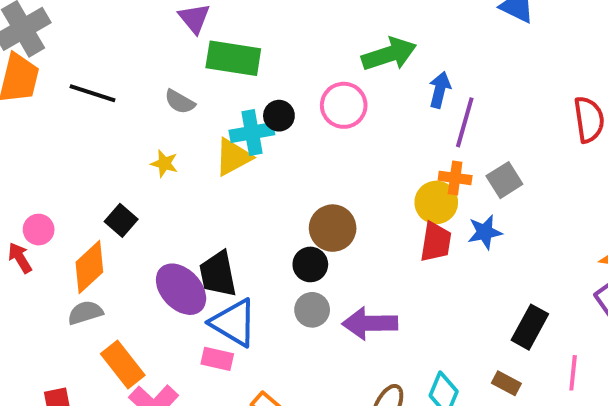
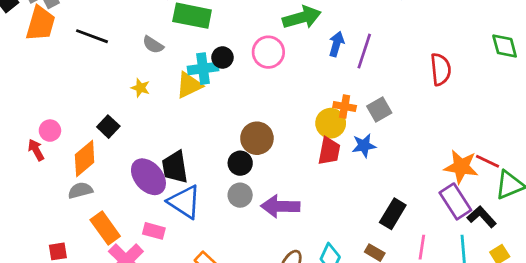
purple line: (465, 122) -> (364, 51), moved
pink rectangle: (217, 359) -> (154, 231), moved

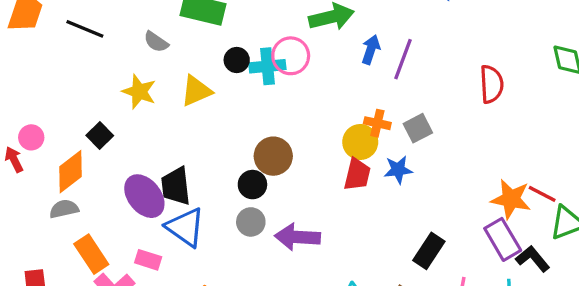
cyan cross: (203, 69) -> (267, 66), moved
yellow star: (140, 88) -> (139, 92), size x1.5

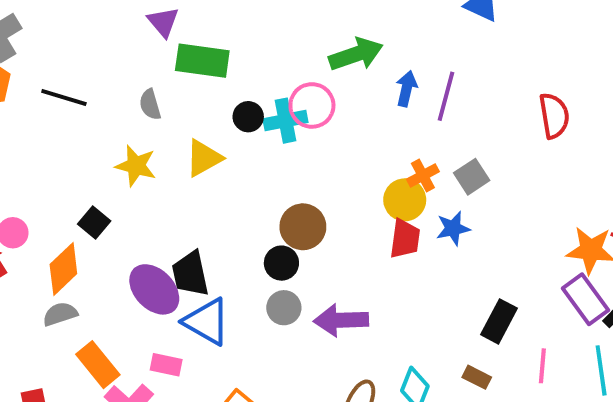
gray semicircle: (156, 42) -> (150, 104), turned 45
orange cross: (377, 123) -> (423, 175), turned -35

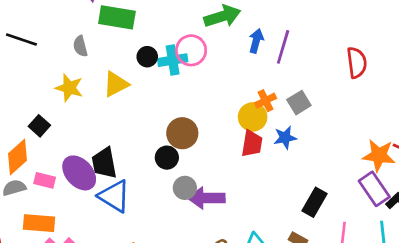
gray circle: (284, 308) -> (185, 188), moved
orange rectangle: (98, 365) -> (39, 223), turned -48
pink rectangle: (166, 365) -> (45, 180), moved

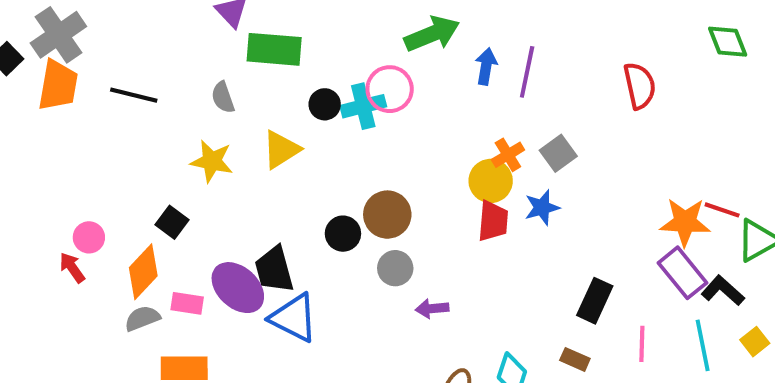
black circle: (167, 158) -> (343, 234), moved
gray circle: (185, 188) -> (395, 268), moved
purple arrow: (206, 198) -> (432, 309), size x0.6

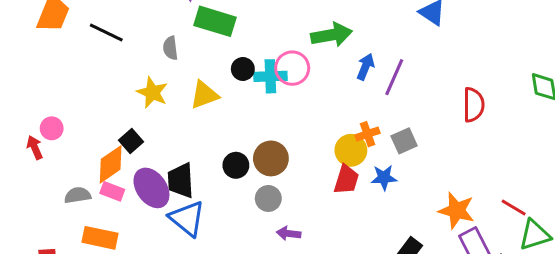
black square: (172, 222) -> (131, 141), moved
orange star: (685, 222) -> (457, 210), moved
orange diamond: (143, 272) -> (111, 164), moved

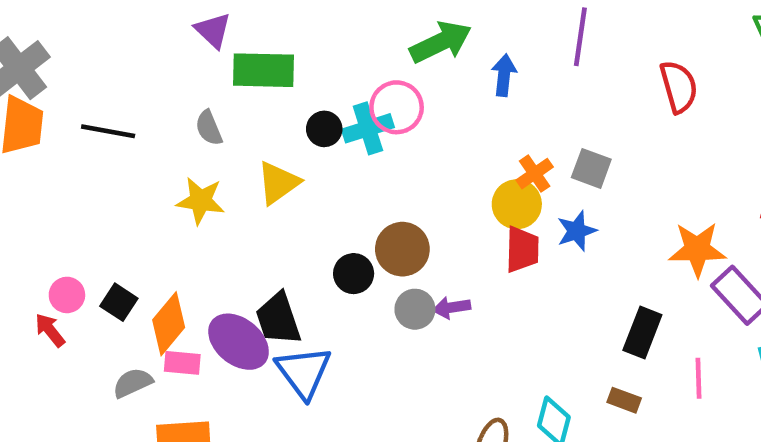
purple line: (394, 77) -> (580, 37), moved
black square: (131, 141) -> (119, 302), moved
gray square: (404, 141) -> (591, 168), turned -30
blue triangle: (187, 218) -> (304, 372), turned 30
purple arrow: (289, 233) -> (452, 308), moved

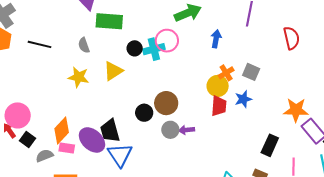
blue arrow: (504, 75) -> (216, 39), moved
pink circle: (67, 295) -> (18, 115), size x1.6
black square: (119, 302) -> (27, 140), moved

